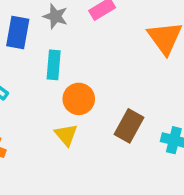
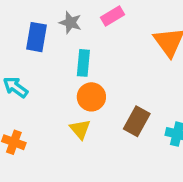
cyan rectangle: (54, 65) -> (83, 63), moved

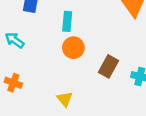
yellow triangle: (80, 129) -> (65, 99), moved

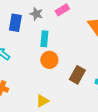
yellow triangle: (65, 99) -> (42, 101), turned 40

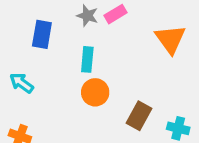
gray star: (36, 14) -> (87, 16), moved

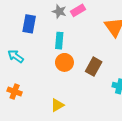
brown rectangle: (139, 116) -> (94, 67), moved

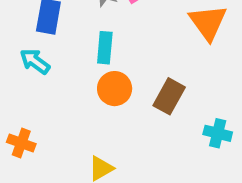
cyan arrow: (16, 56) -> (35, 61), moved

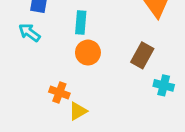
brown rectangle: (169, 96) -> (142, 55), moved
orange cross: (21, 143) -> (59, 93), moved

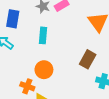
orange circle: (88, 53) -> (44, 70), moved

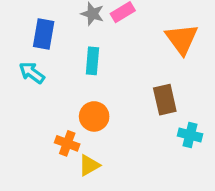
brown rectangle: (88, 59) -> (165, 100), turned -42

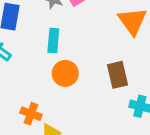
orange circle: (94, 116) -> (65, 73), moved

